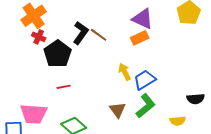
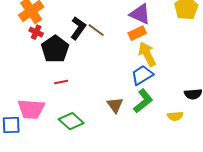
yellow arrow: (125, 72) -> (147, 54), moved, size x1.4

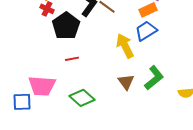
yellow arrow: (147, 54) -> (125, 46), moved
blue trapezoid: (142, 75) -> (146, 31), moved

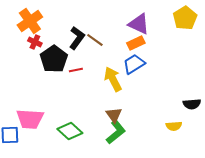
red line: (72, 59) -> (76, 70), moved
green L-shape: (154, 78) -> (116, 132), moved

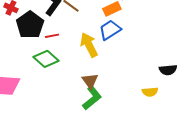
green diamond: (70, 131) -> (46, 59), moved

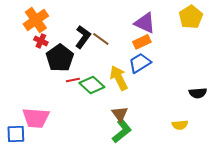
red line: (52, 36) -> (73, 80), moved
green diamond: (46, 59) -> (92, 85), moved
black semicircle: (168, 70) -> (198, 93), moved

